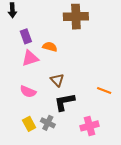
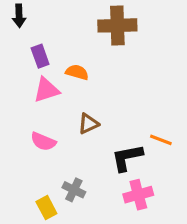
brown triangle: (57, 80) -> (88, 124), turned 48
black L-shape: (64, 102) -> (127, 158), moved
yellow rectangle: (29, 124) -> (46, 208), moved

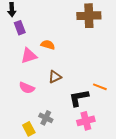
brown cross: (117, 25) -> (89, 16), moved
purple rectangle: (40, 56) -> (20, 28), moved

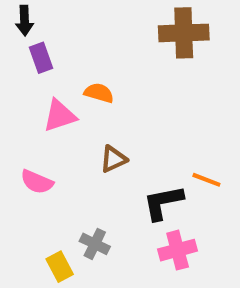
pink semicircle: (27, 88) -> (37, 182), moved

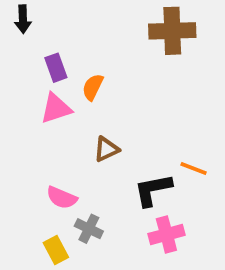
purple rectangle: (41, 58) -> (56, 68), moved
orange semicircle: (99, 93) -> (93, 87), turned -80
pink semicircle: (37, 182) -> (62, 198), moved

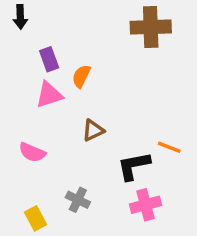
pink semicircle: (62, 198) -> (32, 152), moved
yellow rectangle: (56, 250) -> (36, 218), moved

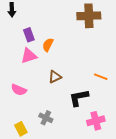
orange line: (169, 147) -> (101, 77), moved
pink cross: (146, 205) -> (96, 121), moved

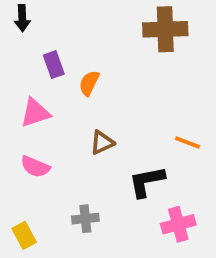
pink triangle: (29, 56) -> (35, 113), moved
gray cross: (46, 118) -> (85, 219), turned -32
yellow rectangle: (21, 129) -> (24, 235), moved

